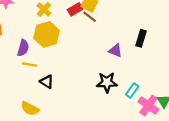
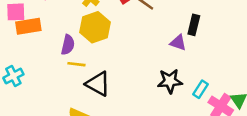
black rectangle: (141, 38) -> (194, 25), moved
black triangle: (47, 82) -> (98, 84), size x1.5

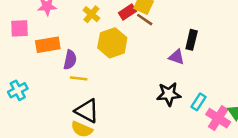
orange rectangle: (28, 26) -> (48, 45), moved
yellow hexagon: (95, 27) -> (112, 43), moved
black triangle: (98, 84) -> (87, 111), moved

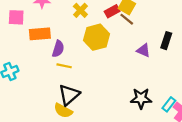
purple triangle: (177, 57) -> (143, 50), moved
black star: (169, 94) -> (141, 98), moved
cyan rectangle: (198, 102) -> (169, 104), moved
black triangle: (87, 111) -> (69, 95), turned 45

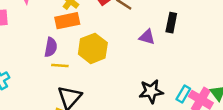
orange rectangle: (40, 34) -> (67, 21), moved
yellow hexagon: (96, 37) -> (93, 48), moved

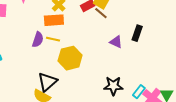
yellow hexagon: (93, 48) -> (70, 58), moved
yellow line: (60, 65) -> (53, 39), moved

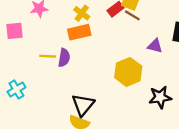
yellow line: (53, 39) -> (48, 56), moved
yellow hexagon: (70, 58) -> (128, 72), moved

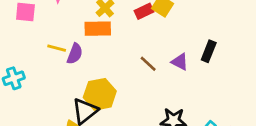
brown line: (132, 15) -> (148, 64), moved
yellow hexagon: (128, 72) -> (100, 94), moved

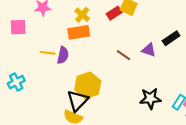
black rectangle: (209, 51) -> (171, 38), turned 42

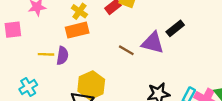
purple triangle: (149, 50) -> (153, 43), size x1.5
cyan cross: (16, 82) -> (28, 87), moved

